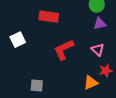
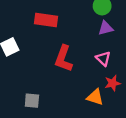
red L-shape: (64, 50) -> (64, 59), turned -45
orange triangle: (91, 83) -> (95, 97), turned 42

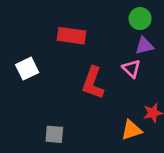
pink triangle: (103, 59) -> (131, 69), moved
orange triangle: (95, 97) -> (131, 130), turned -36

